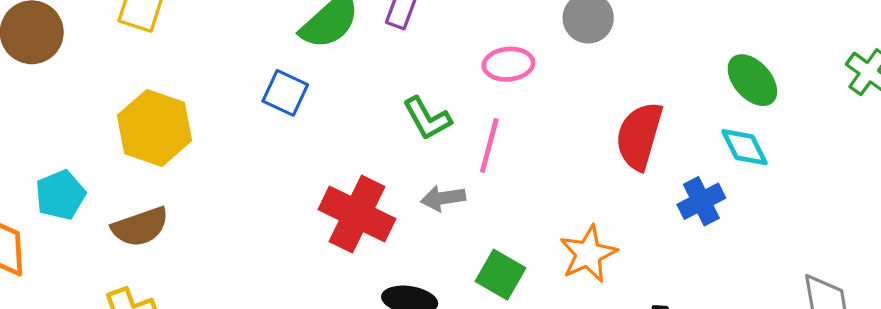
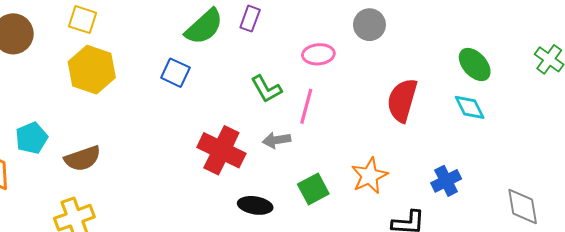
yellow hexagon: (155, 128) -> (92, 70), moved
blue cross: (701, 201) -> (446, 181), moved
green square: (500, 275) -> (313, 189), turned 32

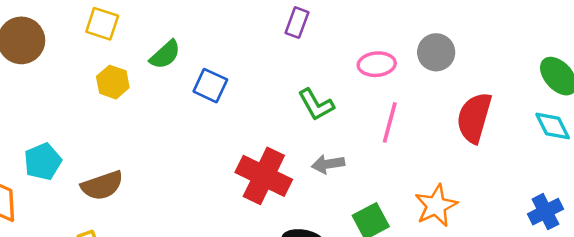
gray circle: (369, 25) -> (436, 52), moved
green semicircle: (204, 27) -> (165, 55), moved, size x0.7
yellow hexagon: (92, 70) -> (113, 82), size x0.6
pink line: (306, 106) -> (390, 122), moved
blue cross: (446, 181) -> (545, 212), moved

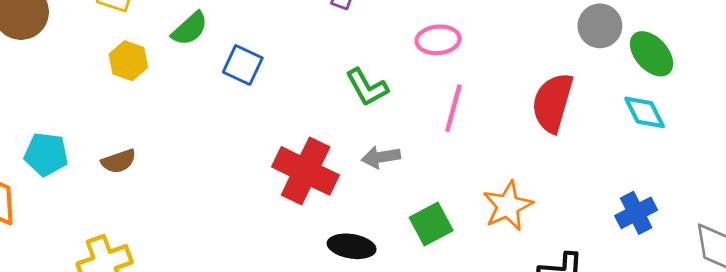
gray circle: (436, 52) -> (600, 26), moved
cyan pentagon: (43, 162) -> (46, 154), turned 30
brown semicircle: (102, 185) -> (119, 161), moved, size x0.7

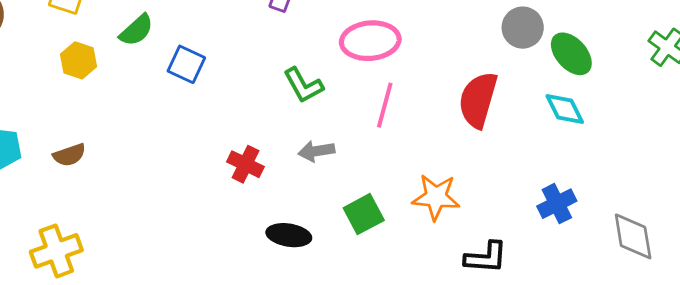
pink ellipse: (438, 40) -> (370, 41), size x1.4
red cross: (306, 171) -> (245, 164), size x0.6
orange star: (508, 206) -> (436, 197), turned 30

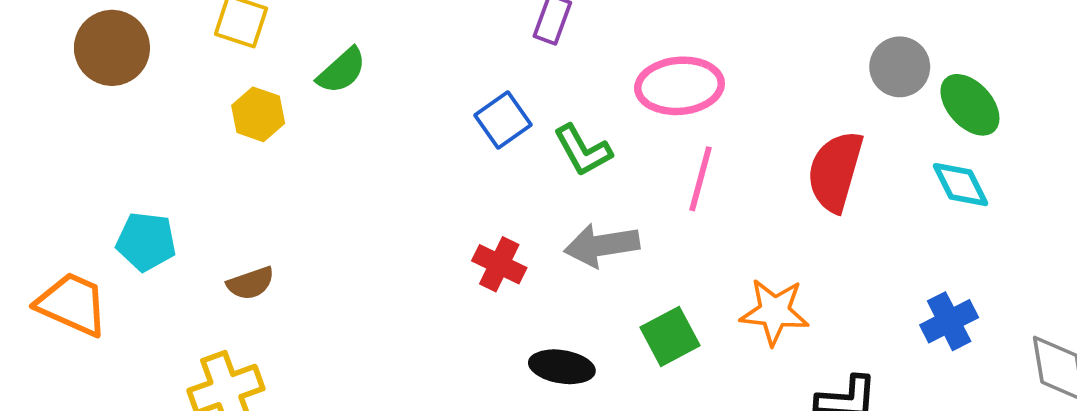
blue square: (186, 64) -> (503, 120), moved, turned 30
gray arrow: (316, 151) -> (602, 245), size x1.4
brown semicircle: (69, 155) -> (251, 283), moved

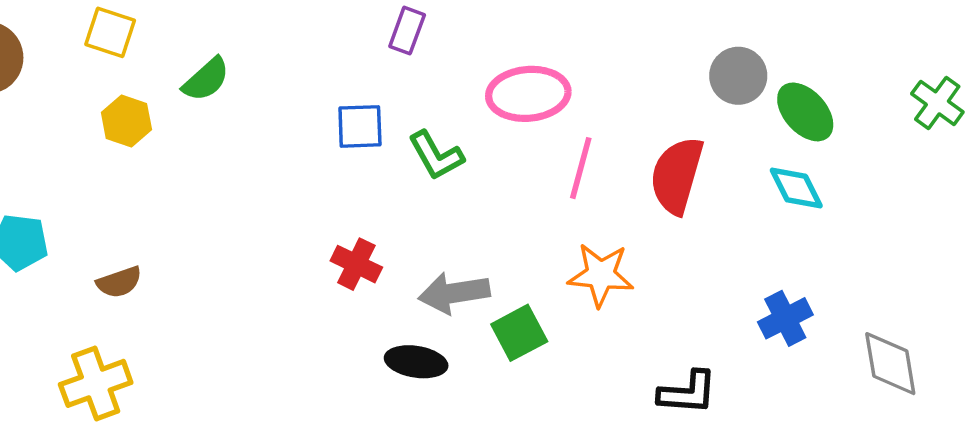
blue square: (503, 120) -> (360, 126), turned 33
pink line: (700, 179) -> (581, 168), moved
gray arrow: (602, 245) -> (454, 293), moved
orange star: (774, 312) -> (601, 275), moved

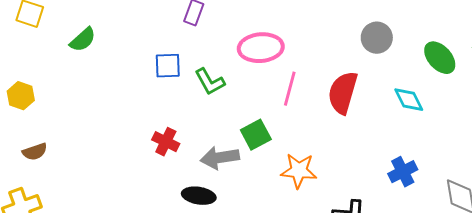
green ellipse: (805, 112) -> (440, 58), moved
yellow hexagon: (126, 121) -> (21, 96), moved
orange star: (601, 275) -> (299, 171), moved
green square: (519, 333) -> (256, 135), moved

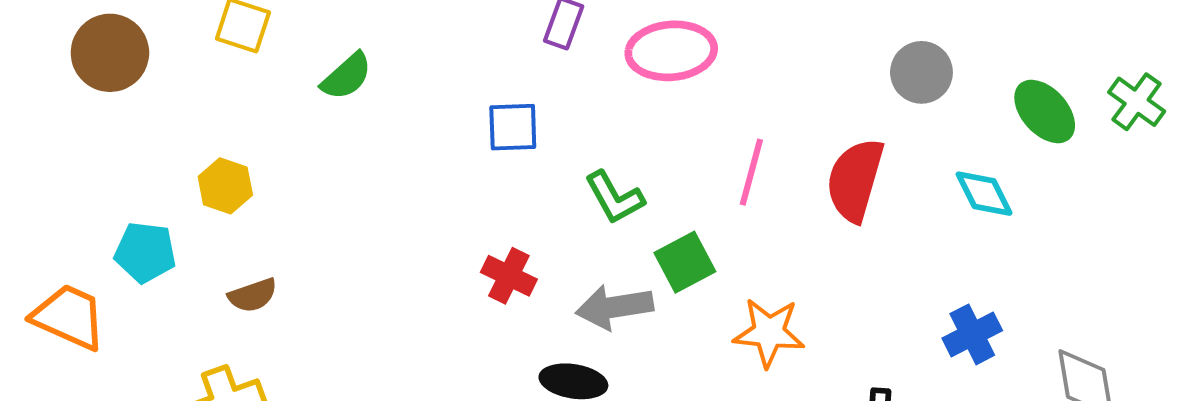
pink ellipse: (261, 48) -> (671, 51), moved
green L-shape: (210, 82) -> (614, 198), moved

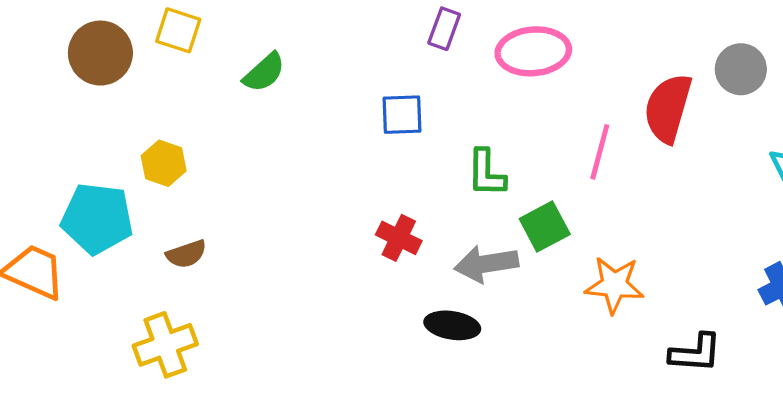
brown circle: (110, 53) -> (100, 53), moved
red semicircle: (855, 180) -> (668, 108), moved
green L-shape: (614, 198) -> (486, 173), turned 30
cyan pentagon: (145, 252) -> (97, 218), size x1.4

